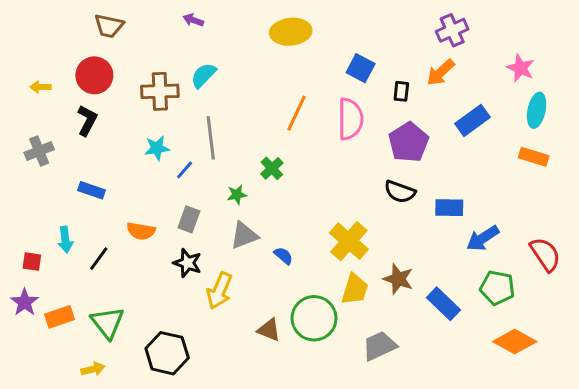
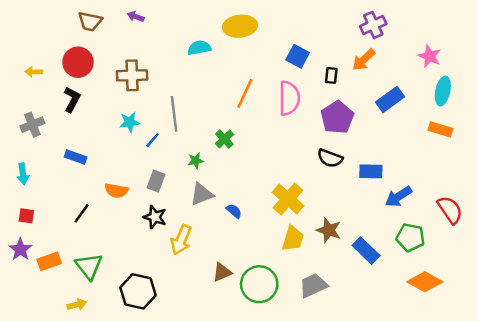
purple arrow: (193, 20) -> (136, 17), moved
cyan semicircle: (203, 75) -> (199, 48), moved, turned 35
cyan arrow: (65, 240) -> (23, 174), moved
green circle: (314, 318) -> (259, 284), moved
brown triangle: (269, 330) -> (222, 272), turned -45

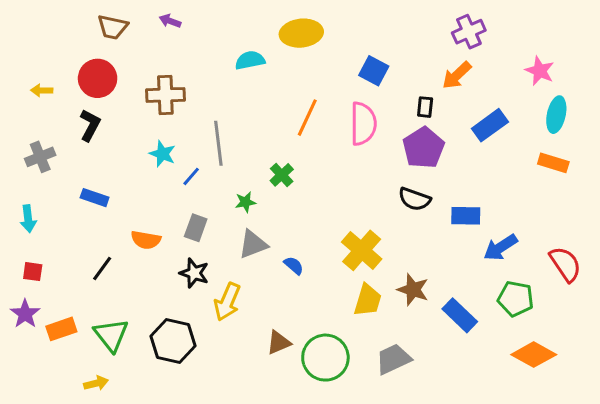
black rectangle: (331, 75) -> (425, 107), moved
cyan star: (130, 122) -> (162, 154), turned 30
black hexagon: (138, 291) -> (173, 341), moved

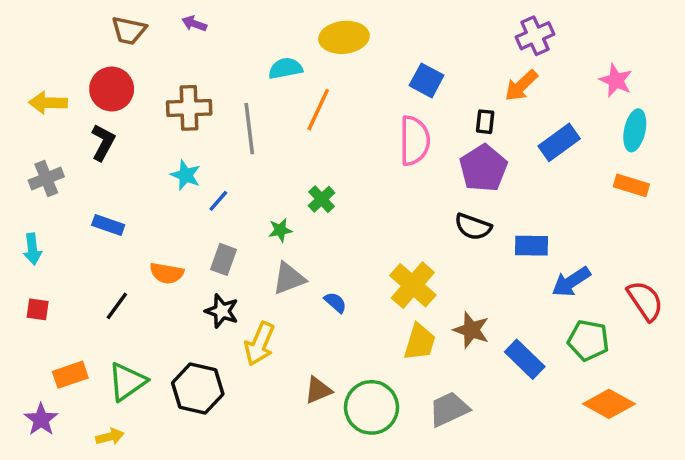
yellow arrow: (42, 90) -> (48, 103), size x1.5
orange line: (307, 118) -> (318, 110), moved
gray line: (218, 143) -> (249, 129), moved
purple star: (25, 314) -> (41, 419), moved
green triangle: (111, 335) -> (127, 382), turned 33

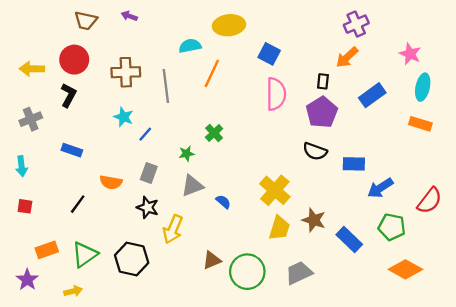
blue square: (427, 80) -> (269, 54), moved
red semicircle: (645, 301) -> (430, 201), turned 72

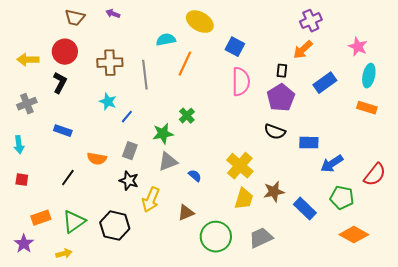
yellow ellipse: (229, 25) -> (200, 22), turned 36
green star: (187, 154) -> (163, 134), size x1.5
brown star: (314, 220) -> (274, 192), turned -30
brown triangle: (212, 260) -> (186, 213), moved

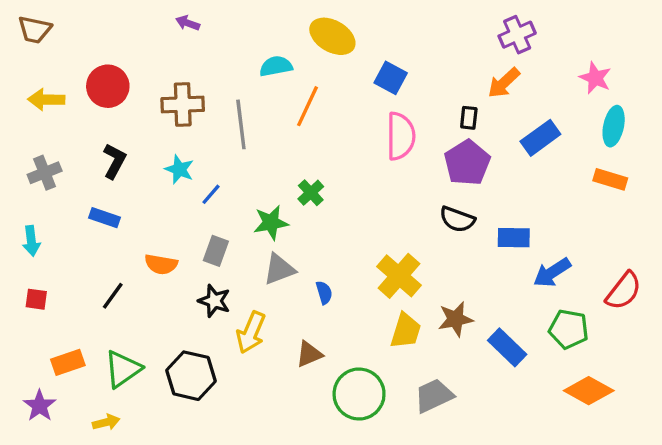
brown trapezoid: (75, 18) -> (35, 30), moved
black L-shape: (60, 83) -> (114, 161), moved
blue semicircle: (195, 176) -> (324, 293), turned 32

